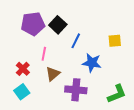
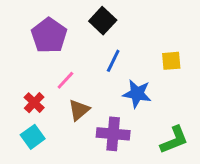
purple pentagon: (33, 24) -> (49, 36), turned -30
black square: (58, 25) -> (103, 21), moved
pink line: (44, 54) -> (65, 80), turned 32

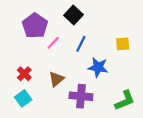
pink line: (65, 80) -> (53, 43), moved

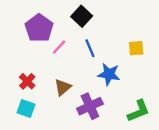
blue line: (81, 44) -> (90, 48), turned -49
purple cross: (81, 96) -> (90, 106), turned -30
cyan square: (23, 98) -> (26, 109), turned -35

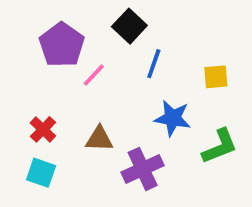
blue line: (90, 48) -> (154, 64), moved, turned 42
brown triangle: (63, 87) -> (99, 139), turned 42
green L-shape: (138, 111) -> (220, 146), moved

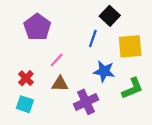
black square: (129, 26) -> (110, 16), moved
pink line: (94, 75) -> (57, 60), moved
yellow square: (216, 77) -> (130, 46), size x1.6

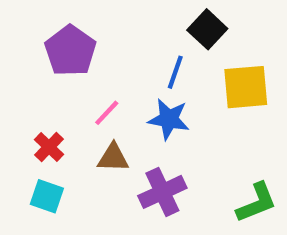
blue star: (104, 71) -> (169, 119), moved
green L-shape: (132, 88) -> (256, 203), moved

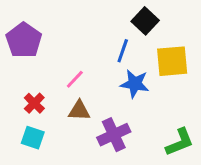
purple pentagon: (70, 51) -> (24, 40), moved
blue star: (169, 119) -> (135, 84), moved

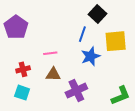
pink line: (75, 79) -> (50, 53), turned 40
blue star: (135, 84) -> (90, 56), turned -30
red cross: (34, 103) -> (23, 69), turned 32

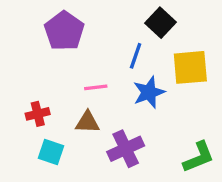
purple pentagon: (16, 27) -> (64, 31), moved
pink line: (50, 53) -> (96, 87), moved
cyan square: (22, 93) -> (51, 152), moved

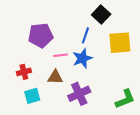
purple pentagon: (64, 31) -> (41, 35), moved, turned 30
blue star: (149, 92) -> (82, 58), moved
cyan square: (51, 152) -> (32, 96), turned -35

